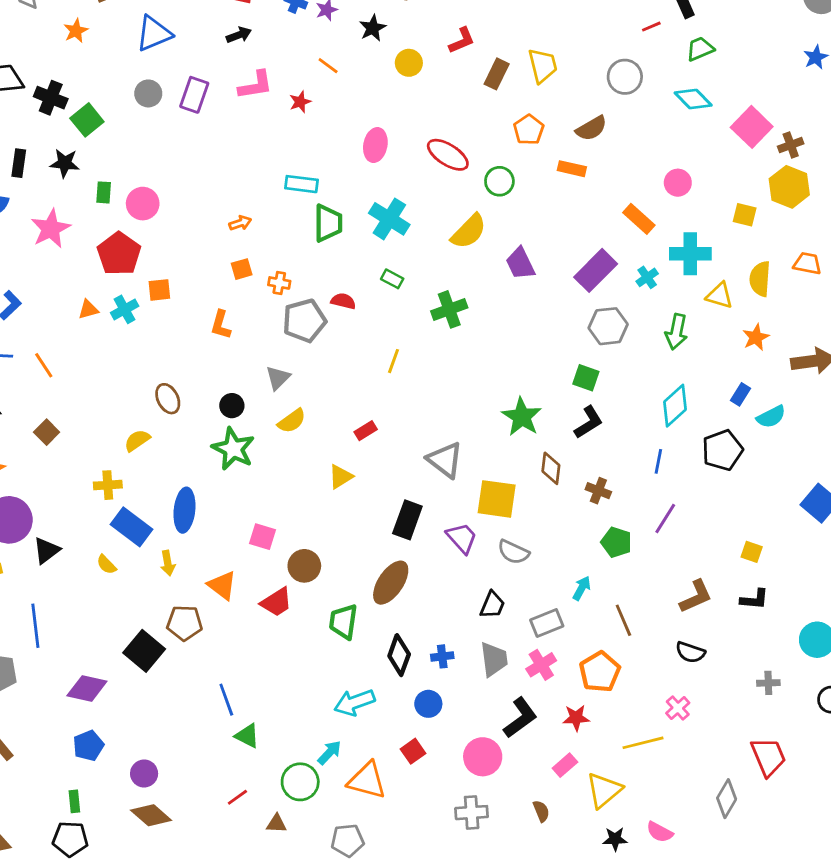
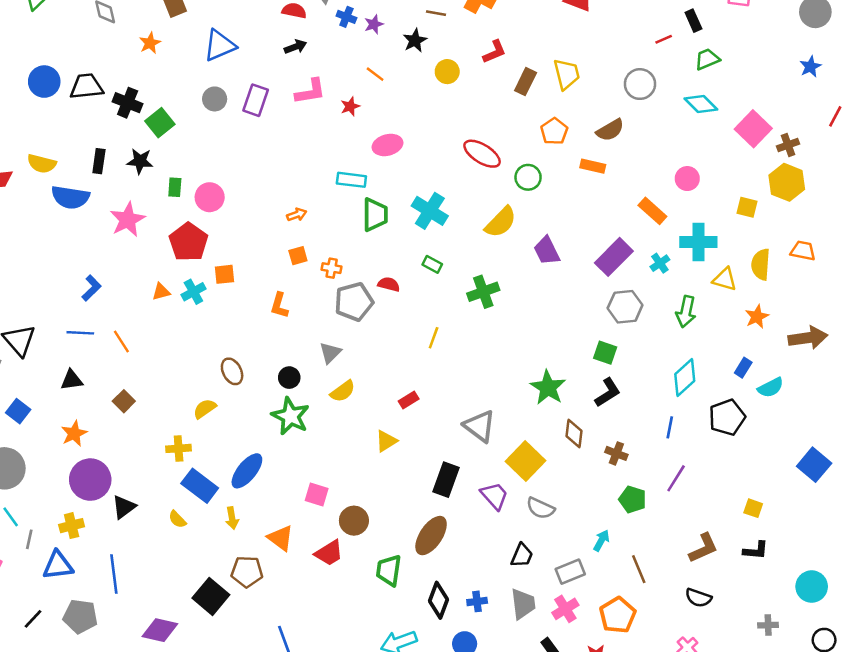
pink ellipse: (375, 145) -> (387, 145), moved, turned 64
yellow square: (497, 499) -> (526, 461), turned 36
blue ellipse: (184, 510) -> (247, 471), turned 33

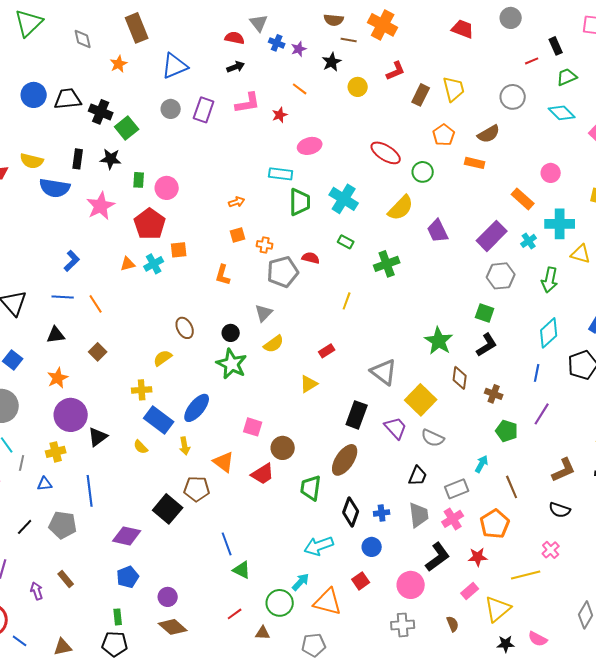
blue triangle: (58, 565) -> (45, 484), size x0.6

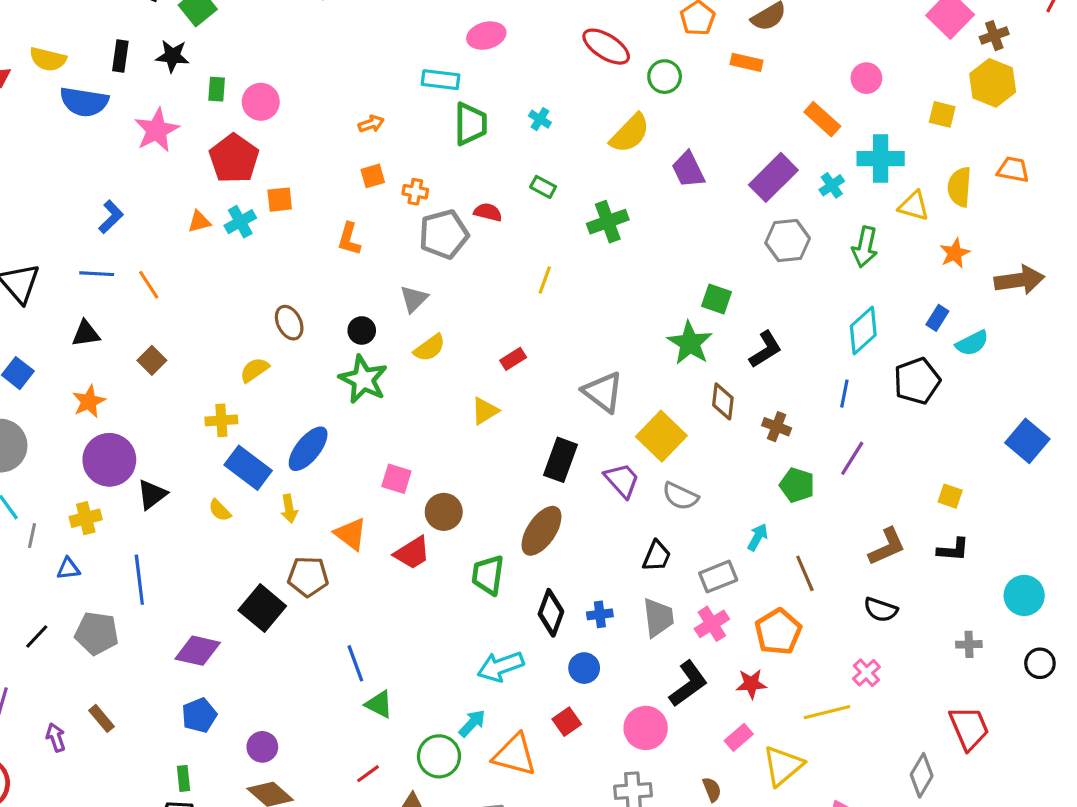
cyan cross: (344, 199) -> (540, 119), size x0.5
green square: (485, 313) -> (717, 299), moved

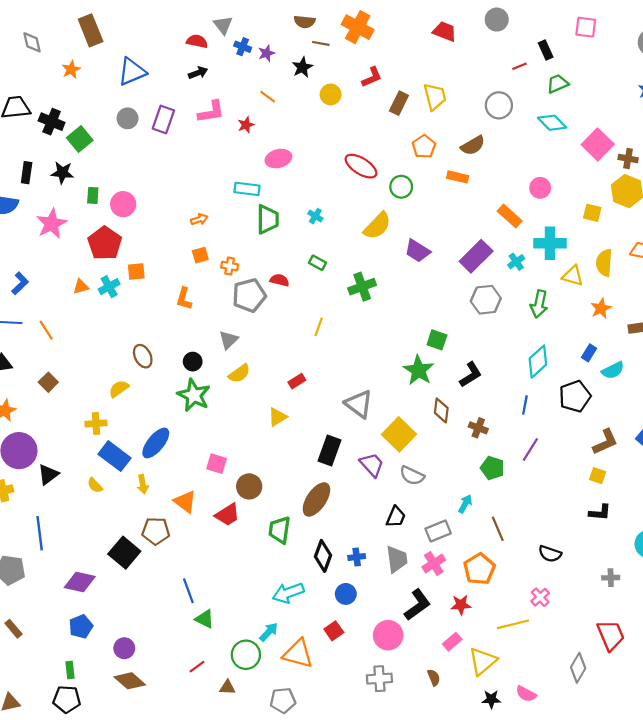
brown cross: (994, 36) -> (628, 159), turned 30
purple trapezoid: (688, 170) -> (417, 251), turned -32
brown L-shape: (887, 547) -> (605, 442), moved

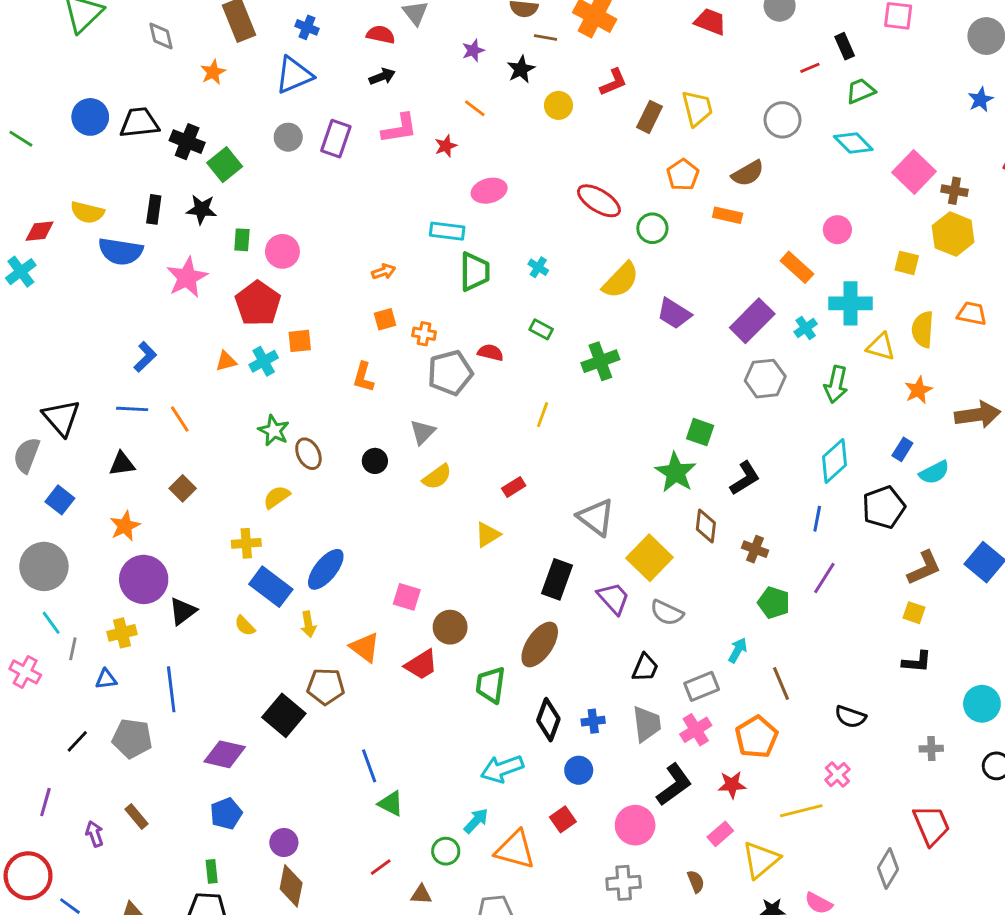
blue cross: (243, 47) -> (307, 27), moved
green star: (194, 395) -> (274, 431), moved, size x0.7
green circle: (246, 655) -> (446, 851), size x0.7
brown diamond: (130, 681) -> (291, 886), turned 60

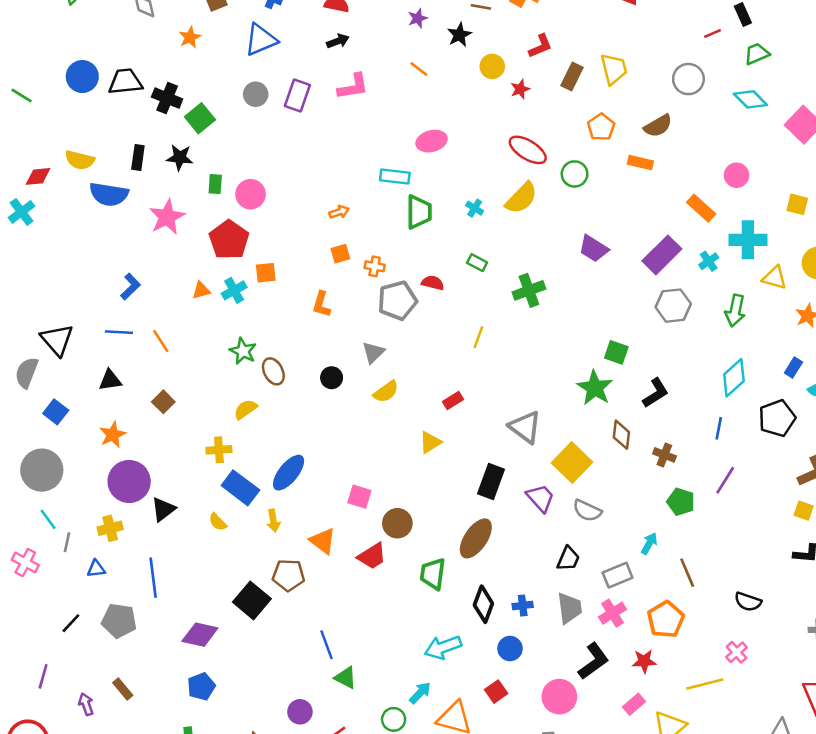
red star: (446, 146) -> (520, 89), moved
yellow semicircle: (621, 280) -> (521, 198), moved
purple circle: (284, 842) -> (300, 712), moved

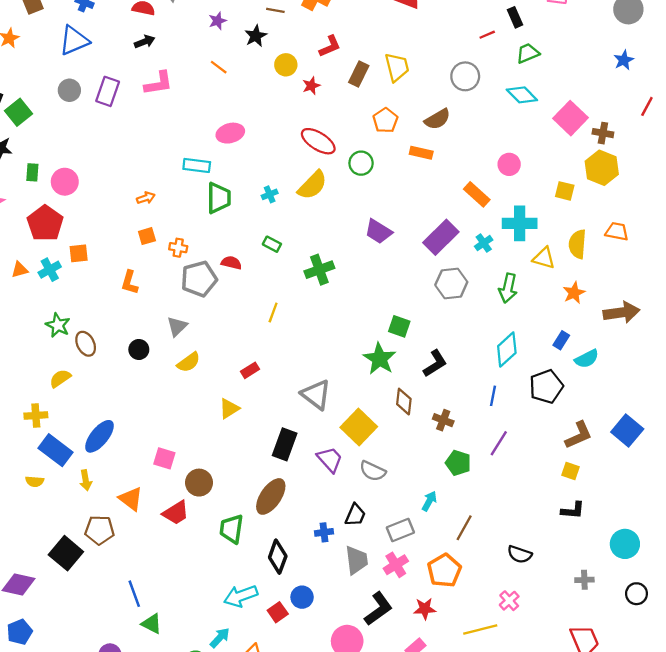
cyan cross: (475, 208) -> (270, 194), turned 35
yellow semicircle: (218, 522) -> (35, 481), turned -42
brown line: (687, 573) -> (464, 528), turned 52
blue cross: (523, 605) -> (324, 532), moved
red square: (496, 692) -> (278, 612), moved

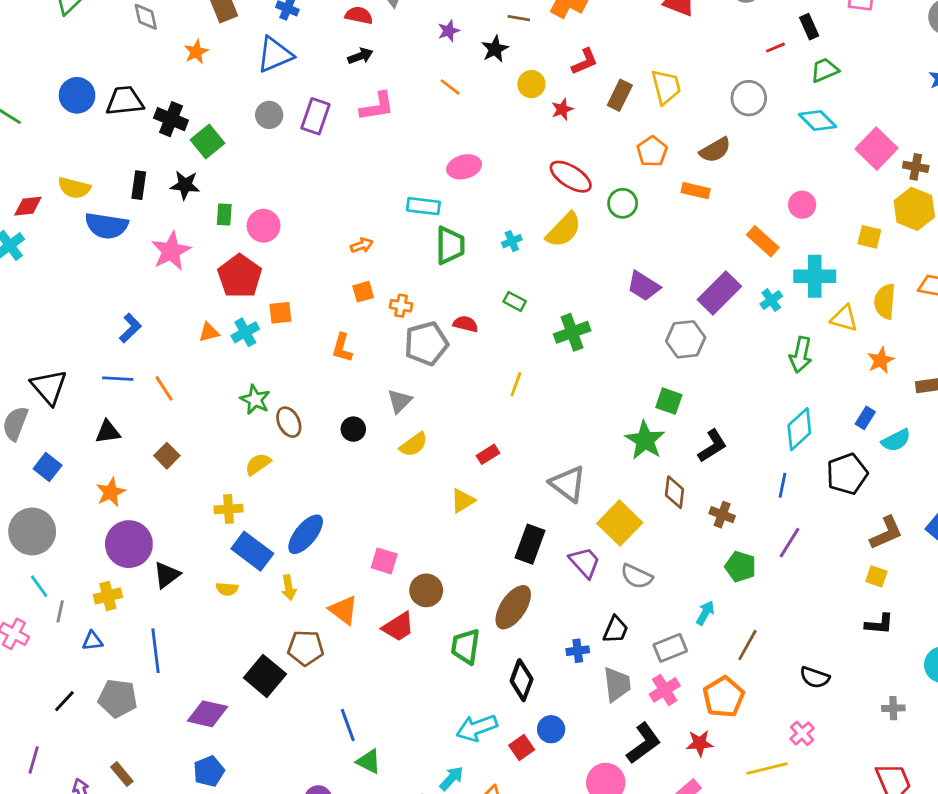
gray hexagon: (451, 284) -> (686, 339), moved

